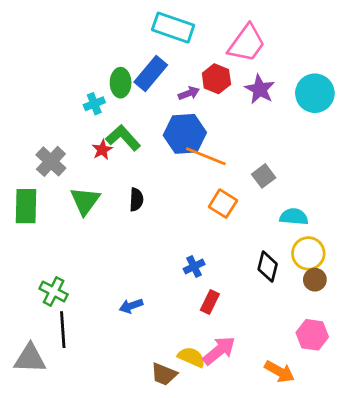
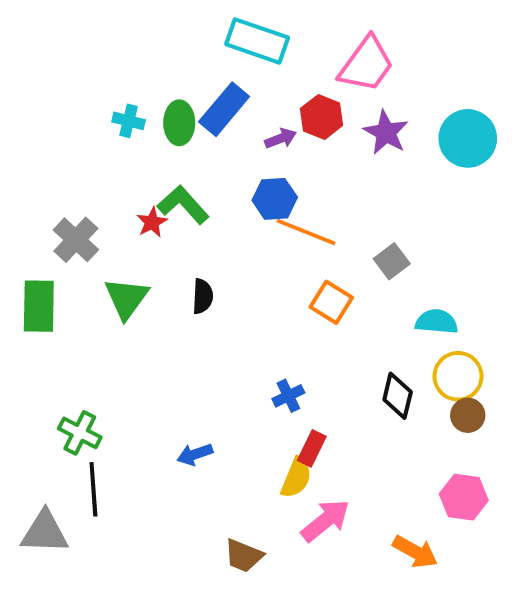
cyan cross: (94, 104) -> (129, 121), moved, turned 36
blue hexagon: (185, 134) -> (275, 199), size x0.7
yellow semicircle: (191, 357) -> (296, 478), moved, turned 88

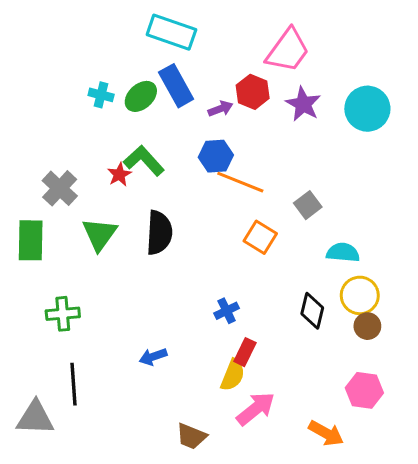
cyan rectangle: (257, 41) -> (171, 32), moved
blue rectangle: (224, 109) -> (176, 86), turned -69
green ellipse: (179, 123) -> (141, 96), turned 48
black semicircle: (203, 296) -> (159, 233), size x1.6
green cross: (80, 433) -> (63, 314), moved, turned -32

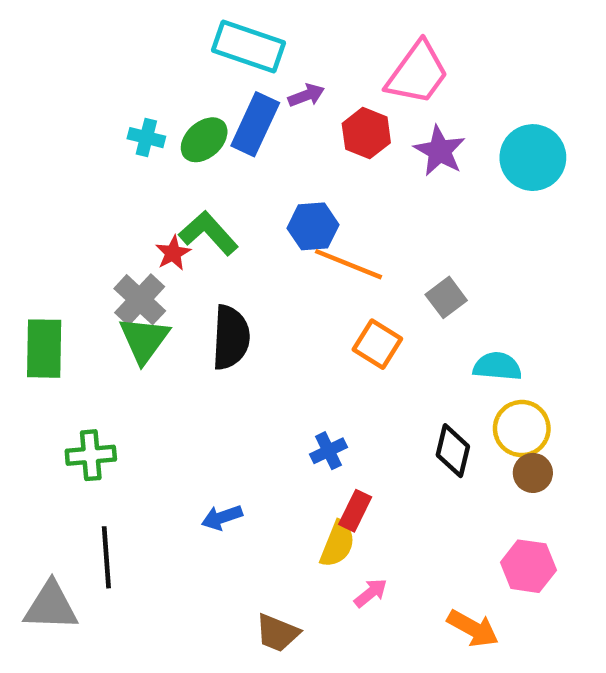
blue rectangle: (176, 86) -> (255, 124), turned 54
purple arrow: (220, 109) -> (306, 95), moved
gray cross: (60, 188) -> (140, 300), moved
pink arrow: (256, 409) -> (371, 593), size x0.6

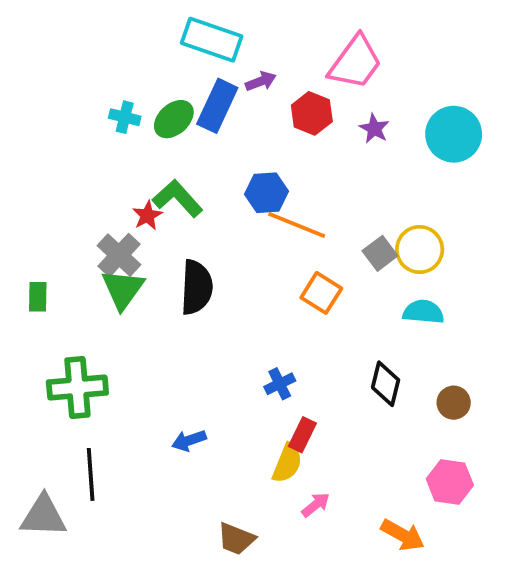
purple star: (440, 151) -> (374, 129), size x0.7
green rectangle: (44, 349) -> (38, 297), size x0.6
yellow circle: (522, 429) -> (420, 250), moved
green cross: (91, 455) -> (77, 388), size x1.4

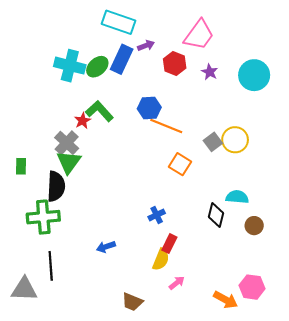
cyan cross: (125, 117) -> (70, 66), size x1.8
black semicircle: (197, 287) -> (56, 186), moved
cyan semicircle: (423, 312) -> (237, 197), moved
pink hexagon: (450, 482) -> (252, 287), moved

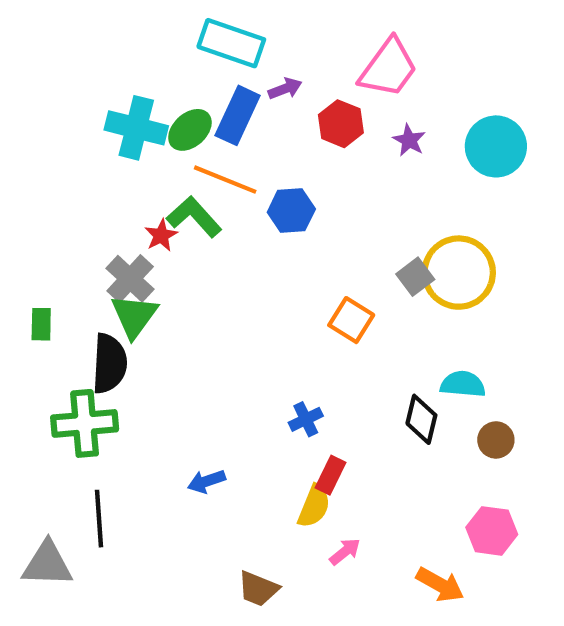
orange line: (166, 126) -> (225, 180), moved
yellow circle: (235, 140) -> (459, 273), size x1.4
pink hexagon: (252, 287) -> (492, 531), moved

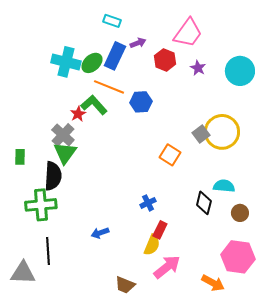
cyan rectangle: (231, 43) -> (112, 21), size x0.6
pink hexagon: (492, 531) -> (238, 257), size x1.4
pink arrow: (345, 552) -> (167, 267), size x1.8

